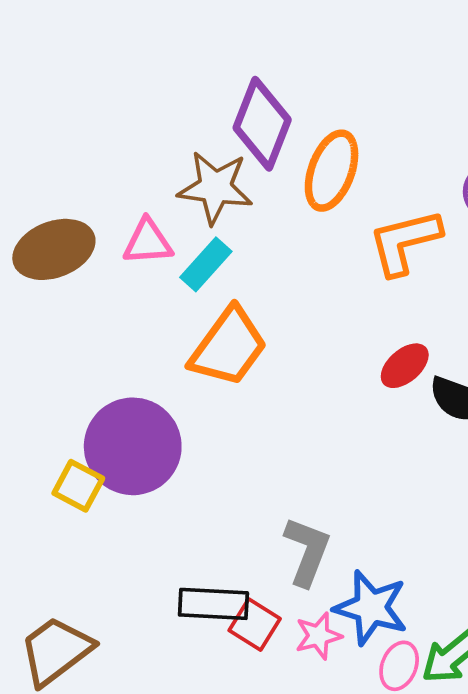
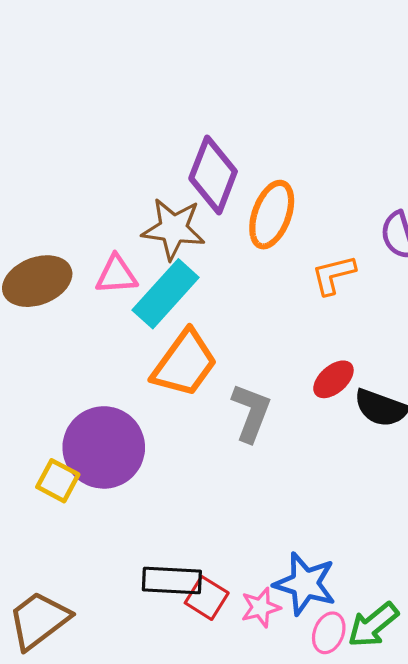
orange L-shape: (405, 242) -> (333, 275), size x0.7
cyan rectangle: (206, 264) -> (166, 294), size x1.5
gray L-shape: (307, 551) -> (251, 413), moved

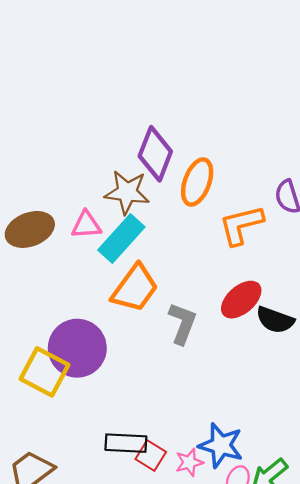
orange L-shape: (333, 275) -> (241, 225), size x1.4
red ellipse: (333, 379) -> (241, 300), size x1.4
yellow square: (58, 481) -> (44, 372), size x1.6

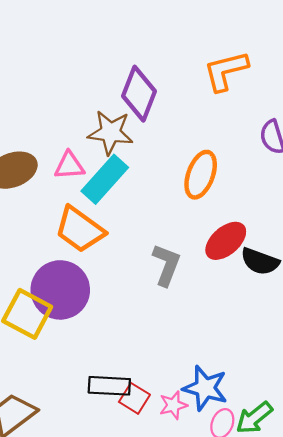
orange ellipse: (197, 182) -> (201, 175), moved
orange L-shape: (241, 225) -> (226, 71), moved
orange trapezoid: (135, 288) -> (80, 229), moved, turned 90

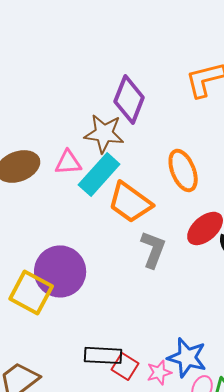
orange ellipse: (201, 175) -> (183, 170), turned -42
orange trapezoid: (80, 229) -> (130, 202), moved

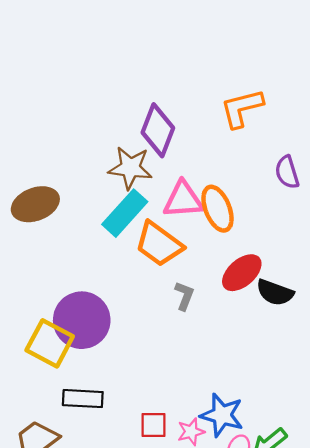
pink triangle: (68, 162) -> (183, 200), moved, size x1.4
gray L-shape: (153, 249) -> (184, 296), size x0.7
black rectangle: (103, 355) -> (83, 399), moved
red square: (125, 366) -> (153, 425), turned -32

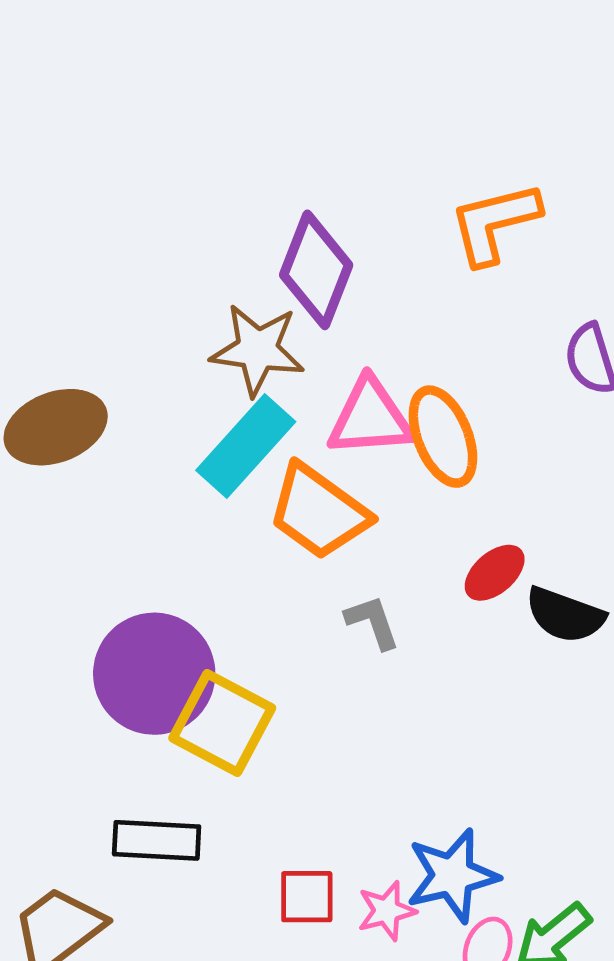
red ellipse: (242, 273) -> (495, 573), size x0.7
gray L-shape: (184, 296) -> (373, 622), turned -40
yellow square: (50, 343) -> (222, 723), moved
blue star: (222, 415) -> (452, 876), turned -30

